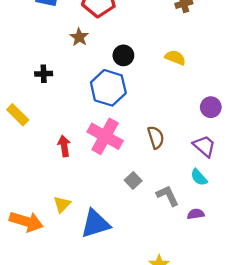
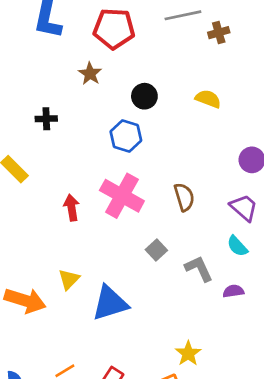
blue hexagon: (108, 88) -> (126, 136), size x0.7

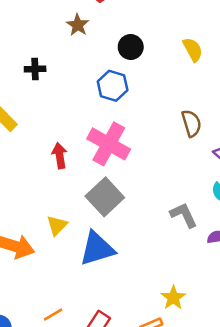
yellow semicircle: (208, 99) -> (193, 50), turned 40
brown semicircle: (184, 197) -> (191, 123), moved
gray square: (156, 250) -> (105, 197), moved, size x1.8

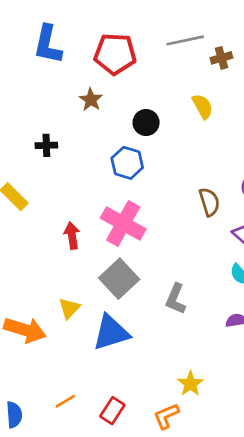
yellow semicircle: (193, 50) -> (203, 106), moved
gray L-shape: (184, 215) -> (176, 299), moved, turned -132

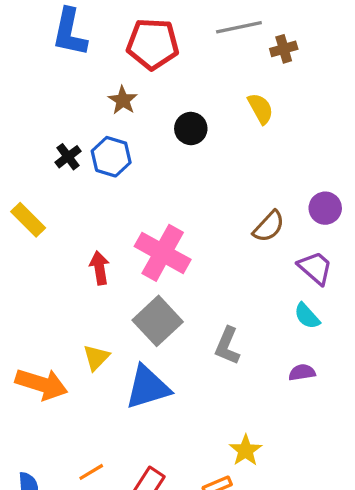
black cross: (46, 145) -> (68, 157), turned -35
blue hexagon: (127, 163) -> (111, 157), moved
brown semicircle: (209, 202) -> (269, 226), turned 60

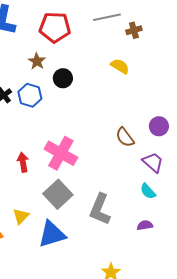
yellow semicircle: (260, 109) -> (120, 66), turned -30
black circle: (191, 128) -> (63, 78), moved
brown semicircle: (269, 226) -> (125, 137), turned 100
gray L-shape: (227, 346) -> (100, 209), size x1.4

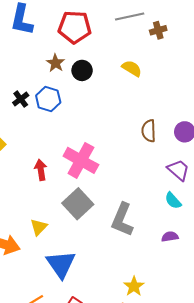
yellow semicircle: (120, 66) -> (132, 68), moved
black circle: (63, 78) -> (82, 70), moved
brown semicircle: (125, 137) -> (149, 131), moved, turned 35
blue triangle: (52, 234) -> (61, 264), moved, turned -48

